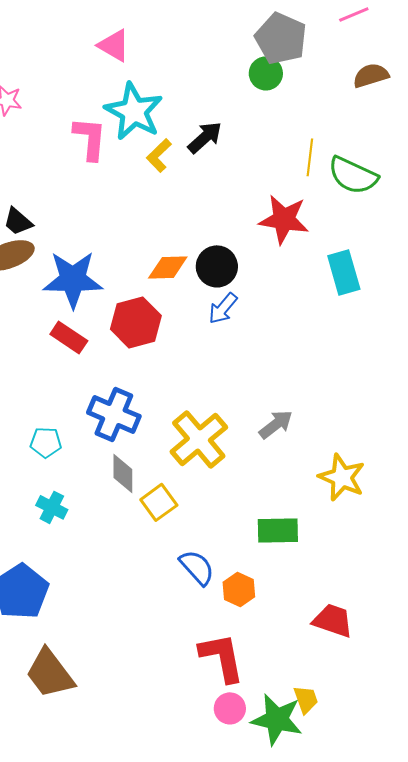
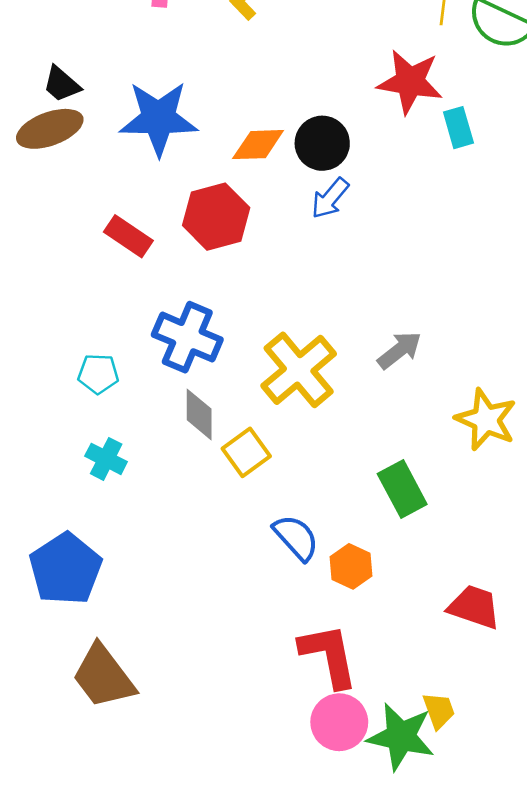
cyan rectangle: (344, 272) -> (458, 128), moved, size x0.7
blue star: (73, 279) -> (158, 118), moved
green rectangle: (278, 530) -> (402, 489), turned 63
pink circle: (230, 708) -> (339, 722), size x1.4

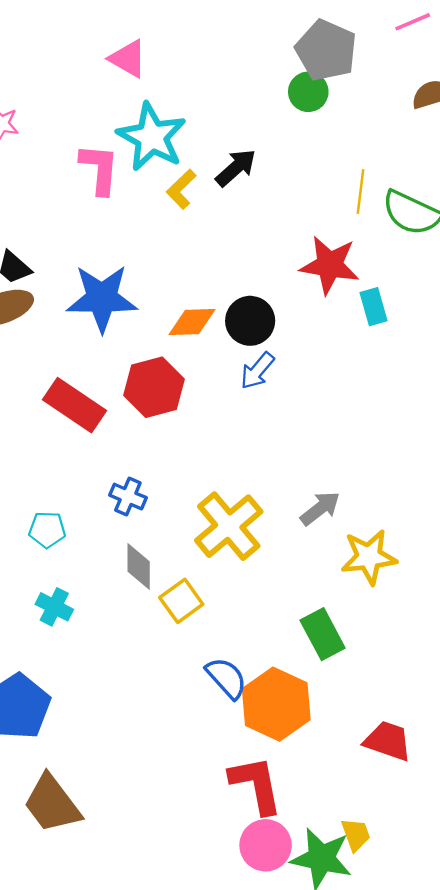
red rectangle: (128, 236) -> (75, 405), size x1.4
blue cross: (187, 337) -> (128, 496), size x0.6
yellow star: (486, 420) -> (369, 557), moved, turned -30
orange hexagon: (351, 566) -> (276, 704), size x1.8

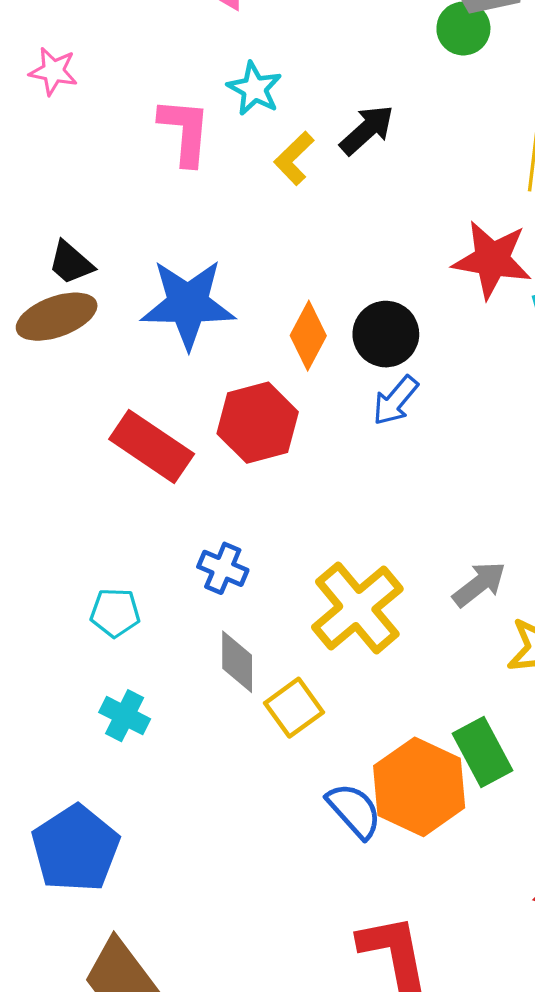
cyan star: (152, 137) -> (254, 89), size x0.6
orange diamond: (192, 322) -> (308, 336), turned -60
orange hexagon: (276, 704) -> (419, 787), moved

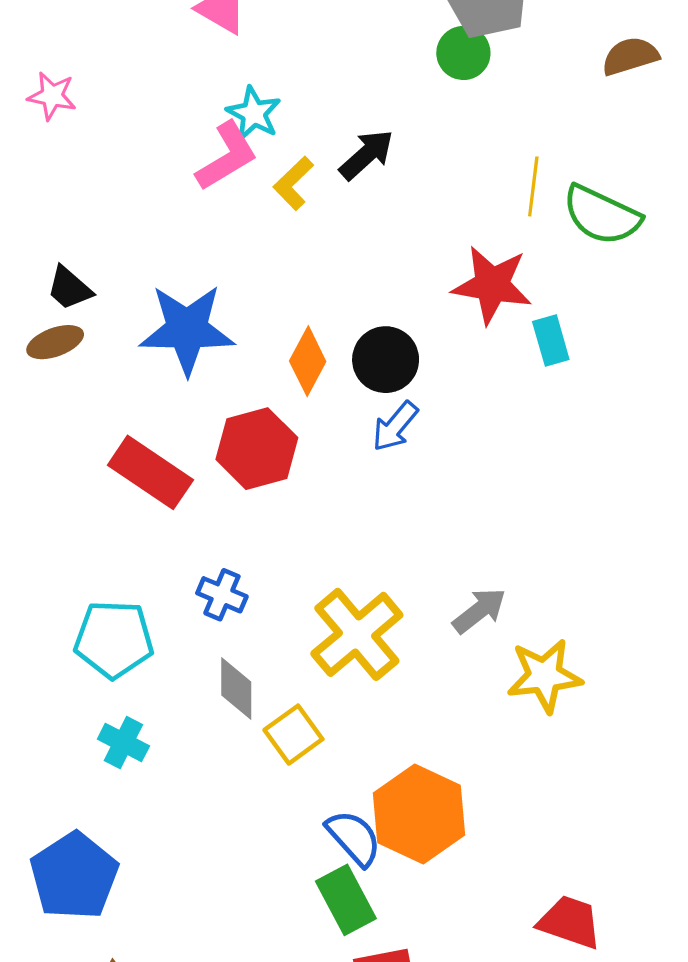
pink L-shape: (185, 131) -> (227, 156), moved, turned 54
brown ellipse: (57, 317) -> (55, 342), size x0.7
cyan pentagon: (115, 613) -> (114, 639), size x1.6
green rectangle: (482, 752) -> (346, 900), moved

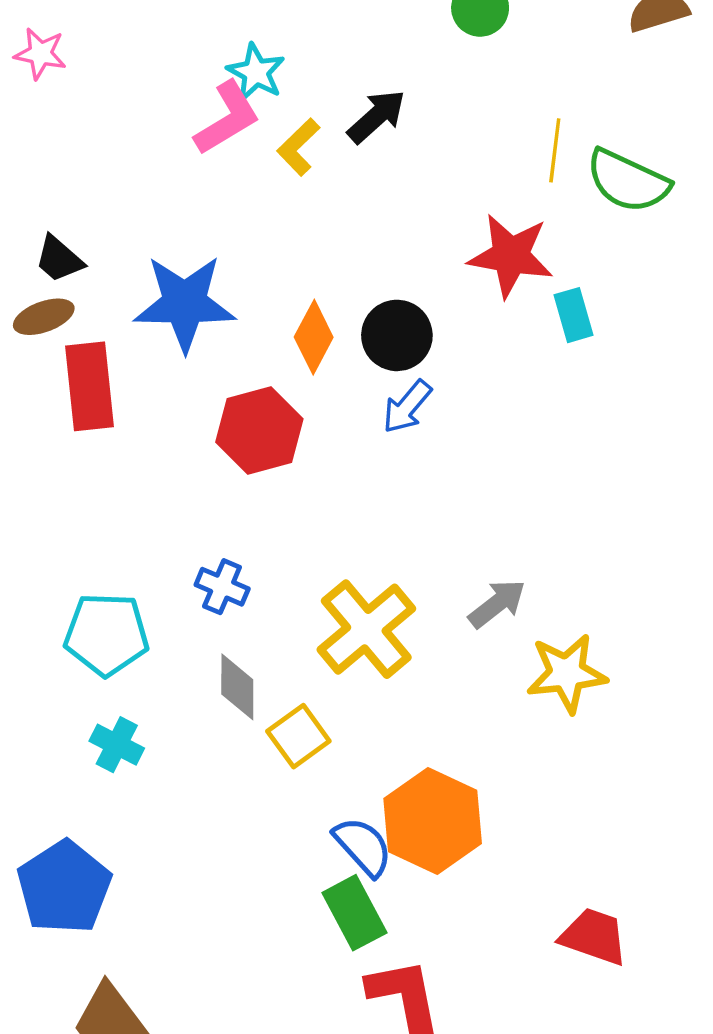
red rectangle: (150, 472) -> (90, 386), moved, turned 50

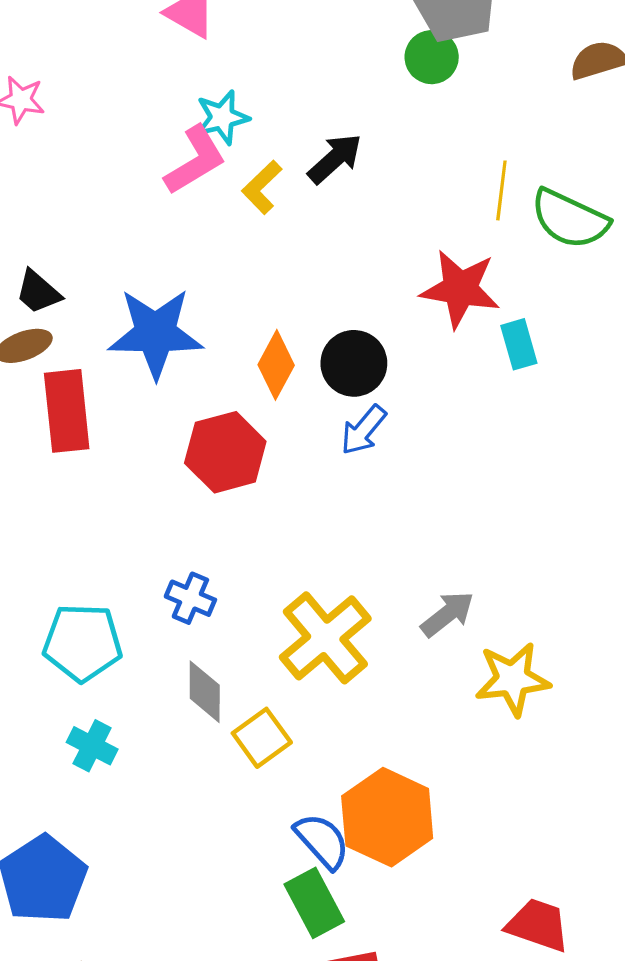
cyan star: (256, 72) -> (222, 117), turned 30

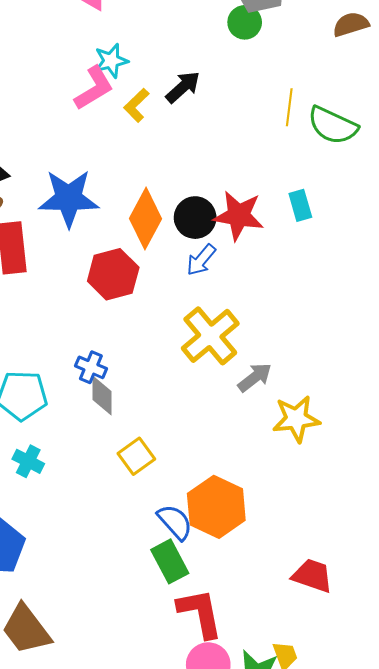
red star: (460, 289) -> (239, 216), moved
orange diamond: (276, 365) -> (146, 219), size x1.4
yellow cross: (325, 638) -> (210, 336), moved
gray diamond: (205, 692) -> (102, 396), moved

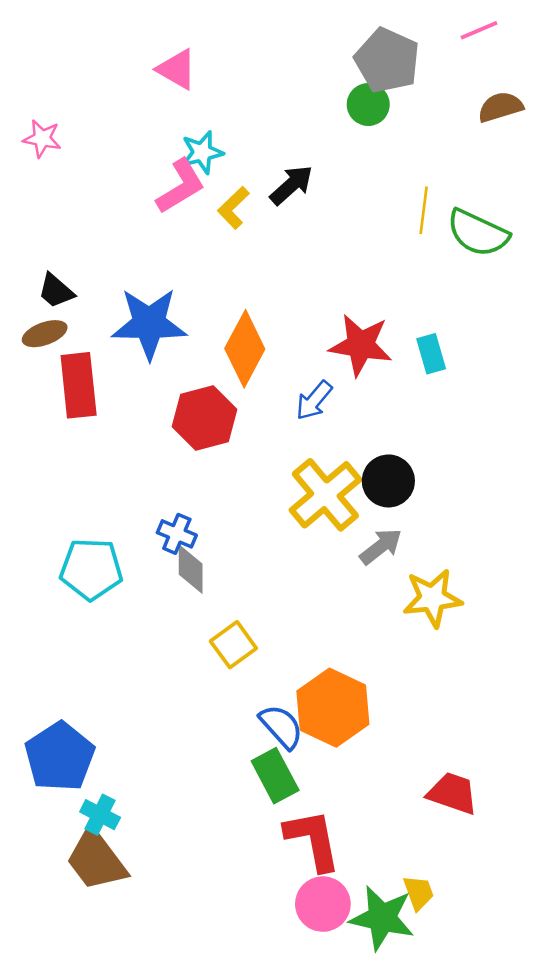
cyan rectangle: (300, 205) -> (431, 354), moved
black circle: (195, 218) -> (388, 481), moved
cyan cross: (28, 461) -> (100, 815), moved

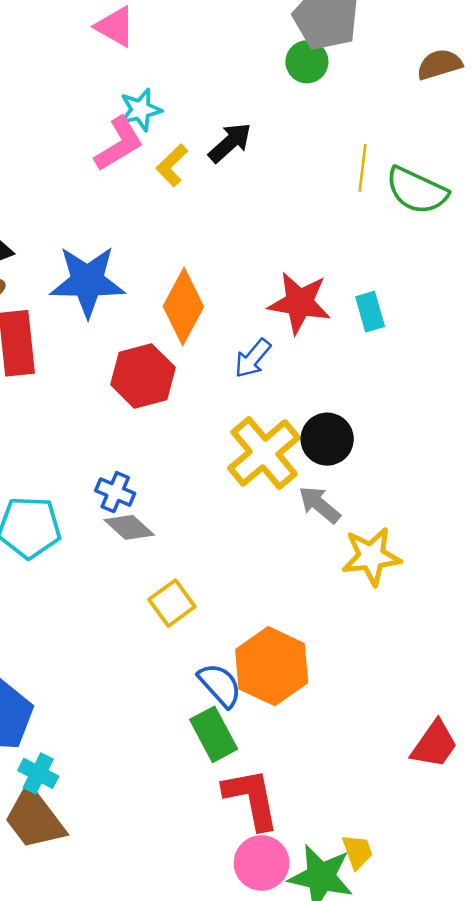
gray arrow: (381, 546) -> (320, 505), turned -102
gray diamond: (191, 569) -> (129, 527), turned -48
red trapezoid: (453, 793) -> (434, 744), moved, turned 106

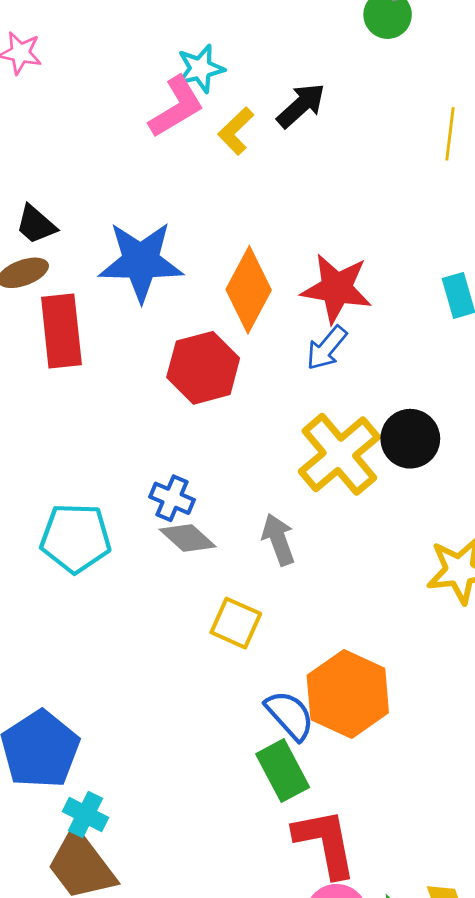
red star: (299, 303) -> (337, 288), moved
gray arrow: (320, 505) -> (278, 539), moved, turned 30
yellow square: (172, 603) -> (236, 623), turned -30

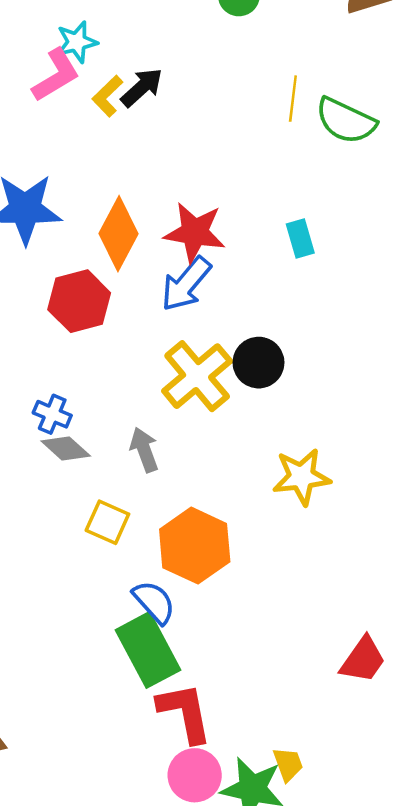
black arrow: (301, 105) -> (142, 87), moved
blue arrow: (327, 348) -> (186, 284), size x1.4
orange hexagon: (348, 694) -> (195, 546), moved
green rectangle: (283, 771) -> (148, 650), size x1.4

